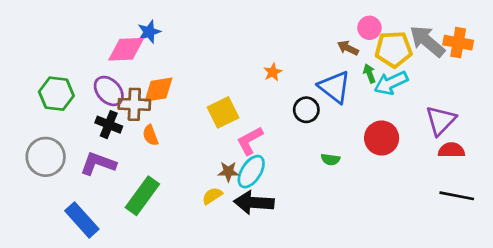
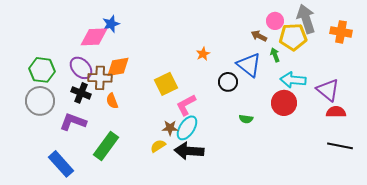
gray arrow: (427, 41) -> (306, 19), moved, turned 32
cyan arrow: (391, 83) -> (293, 80), moved, turned 30
purple triangle: (441, 121) -> (328, 90), turned -35
gray circle: (46, 157) -> (40, 101), moved

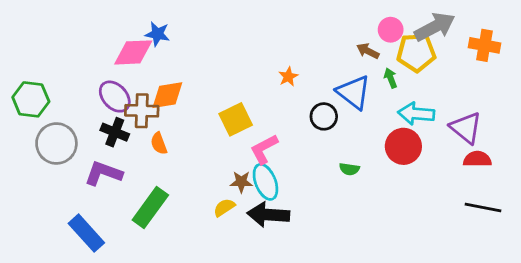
gray arrow: (306, 19) -> (435, 27), turned 80
blue star: (111, 24) -> (157, 34), turned 30
green hexagon: (42, 70) -> (31, 99), moved
cyan ellipse: (187, 128) -> (265, 182), turned -55

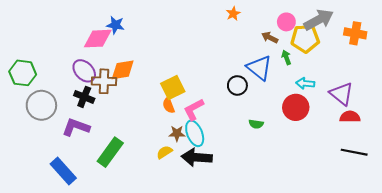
orange star: (288, 77) -> (233, 14), moved
cyan arrow: (416, 114) -> (305, 83), size x0.7
orange semicircle: (159, 143) -> (169, 105), moved

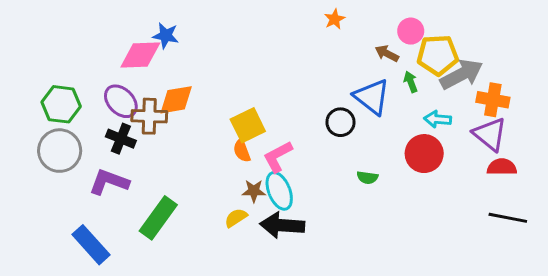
gray arrow: (319, 20) -> (461, 74), moved
orange cross: (355, 33) -> (493, 100), moved
green hexagon: (23, 73) -> (61, 104), moved

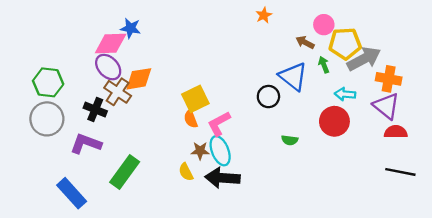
purple ellipse: (121, 101) -> (108, 67), moved
brown cross: (149, 116) -> (118, 92), turned 32
yellow semicircle: (236, 218) -> (186, 172), turned -84

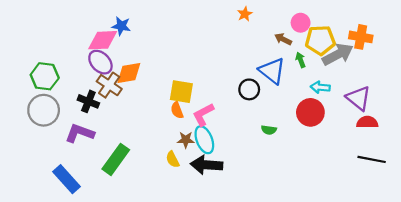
orange cross: (389, 79) -> (361, 37), moved
yellow square: (195, 99) -> (181, 92), turned 35

